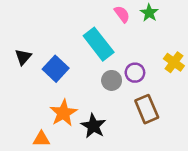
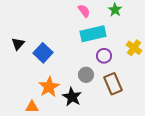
pink semicircle: (122, 14) -> (84, 11), moved
cyan rectangle: (99, 44) -> (93, 34), moved, turned -65
gray circle: (112, 80) -> (86, 75), moved

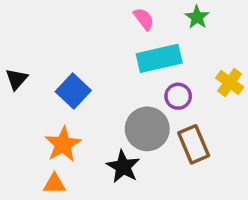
black triangle: (18, 44) -> (17, 79), moved
gray circle: (86, 75) -> (147, 129), size x1.6
orange star: (49, 87) -> (63, 144), moved

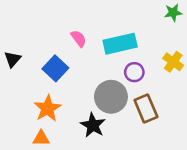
green star: (197, 17) -> (173, 13), moved, turned 30
pink semicircle: (144, 19) -> (79, 38), moved

